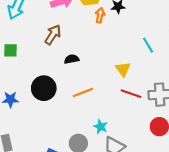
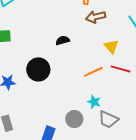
brown arrow: (53, 35) -> (96, 17), moved, turned -132
orange line: (83, 92) -> (93, 72), moved

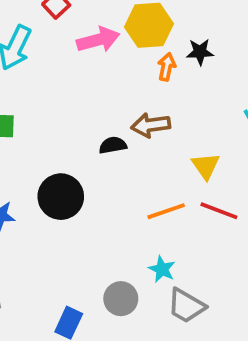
brown arrow: (96, 17) -> (151, 125), moved

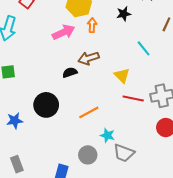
pink arrow: (98, 40) -> (64, 32), moved
black star: (200, 52) -> (124, 14), moved
orange line: (166, 211) -> (89, 112), moved

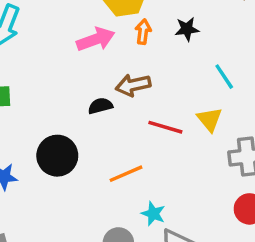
black star: (124, 14) -> (187, 29), moved
yellow triangle: (122, 75) -> (209, 119), moved
red line: (133, 99) -> (165, 127), moved

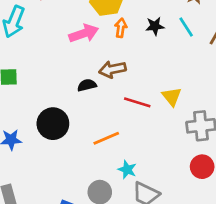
cyan line: (224, 77) -> (186, 27), moved

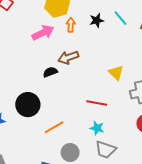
red line: (137, 102) -> (97, 103), moved
orange line: (106, 138) -> (54, 127), moved
cyan star: (127, 170) -> (97, 128), moved

